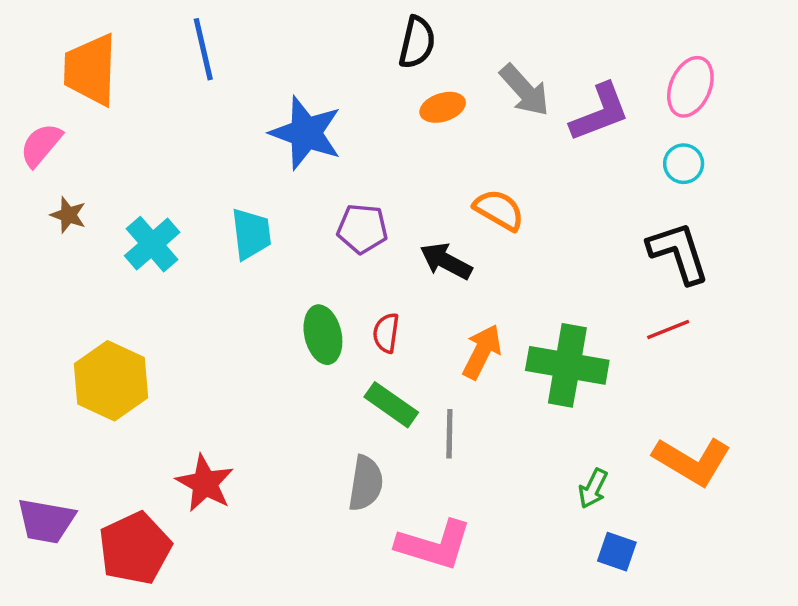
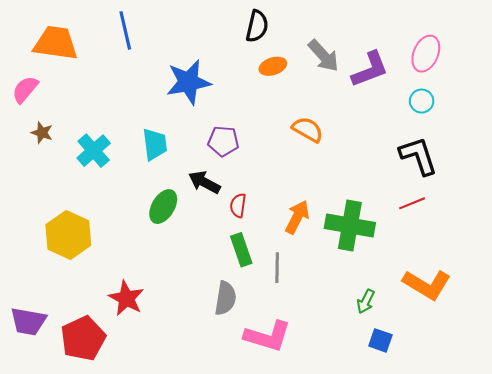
orange trapezoid: (91, 70) -> (56, 43), turned 96
blue star: (306, 133) -> (189, 82), turned -30
black arrow: (446, 261) -> (204, 182), moved
green ellipse: (323, 335) -> (163, 207), moved, turned 44
green rectangle: (391, 405) -> (241, 250), turned 36

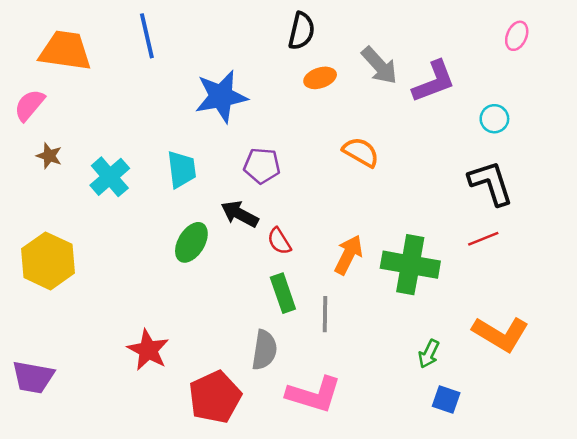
pink ellipse: (426, 54) -> (517, 36), moved, size x0.7
red semicircle: (238, 205) -> (279, 241), turned -40
yellow hexagon: (68, 235) -> (48, 261), moved
red pentagon: (83, 338) -> (215, 397), moved

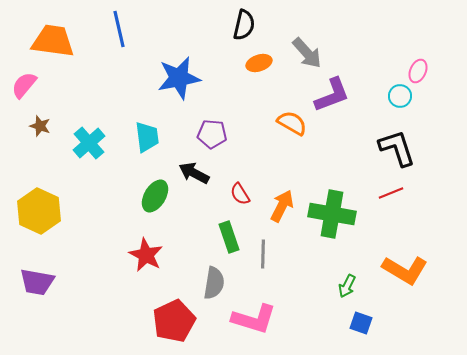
pink ellipse: (517, 36) -> (418, 71), moved
purple L-shape: (434, 82) -> (332, 95), moved
red semicircle: (279, 241) -> (240, 194), moved
red star: (148, 350) -> (146, 255), moved
purple trapezoid: (33, 377) -> (37, 282), moved

